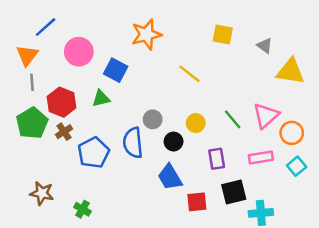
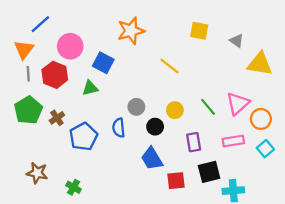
red hexagon: (62, 102) -> (55, 75), moved
blue semicircle: (133, 143) -> (119, 128), size x0.7

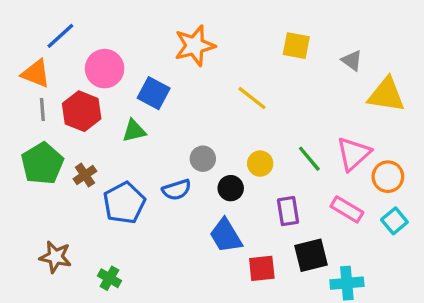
orange triangle: (24, 49) -> (36, 73), turned -45
blue semicircle: (119, 128) -> (177, 190), turned -102
pink rectangle: (233, 141) -> (347, 209), turned 40

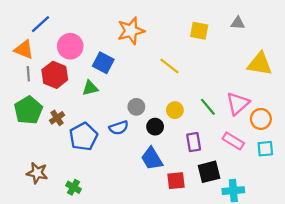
gray triangle: (352, 60) -> (238, 23), moved, turned -32
cyan square: (394, 221) -> (265, 149), turned 35

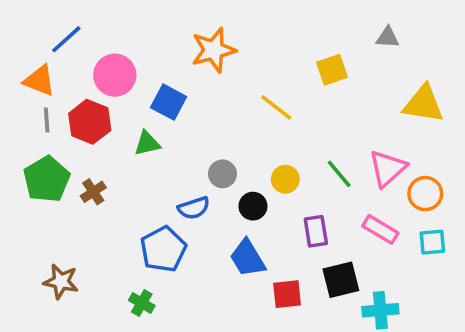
yellow square: (199, 31) -> (332, 70), moved, turned -30
blue pentagon: (83, 137) -> (163, 249), moved
green cross: (74, 187) -> (142, 303), moved

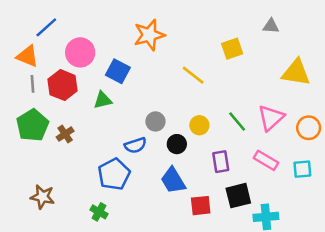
orange circle: (425, 194) -> (309, 128), moved

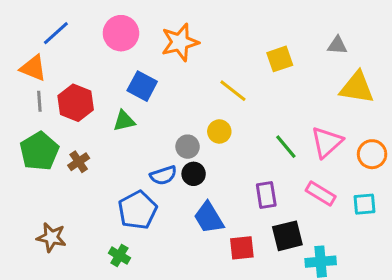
gray triangle: (271, 26) -> (337, 45), moved
pink circle: (80, 52) -> (121, 33), moved
yellow circle: (199, 125) -> (219, 131), moved
black circle: (177, 144) -> (194, 174), moved

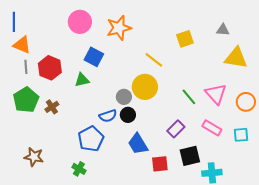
blue line: (56, 33) -> (14, 22), moved, turned -48
yellow circle: (219, 131) -> (145, 87), size x1.6
pink triangle: (327, 142) -> (216, 94), turned -30
purple rectangle: (266, 195) -> (176, 129), turned 54

